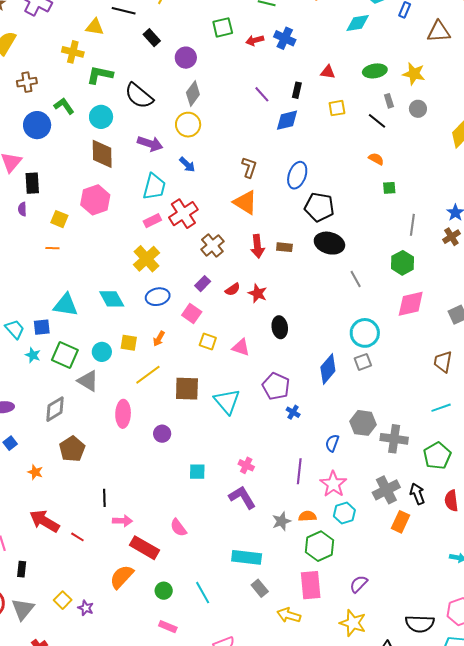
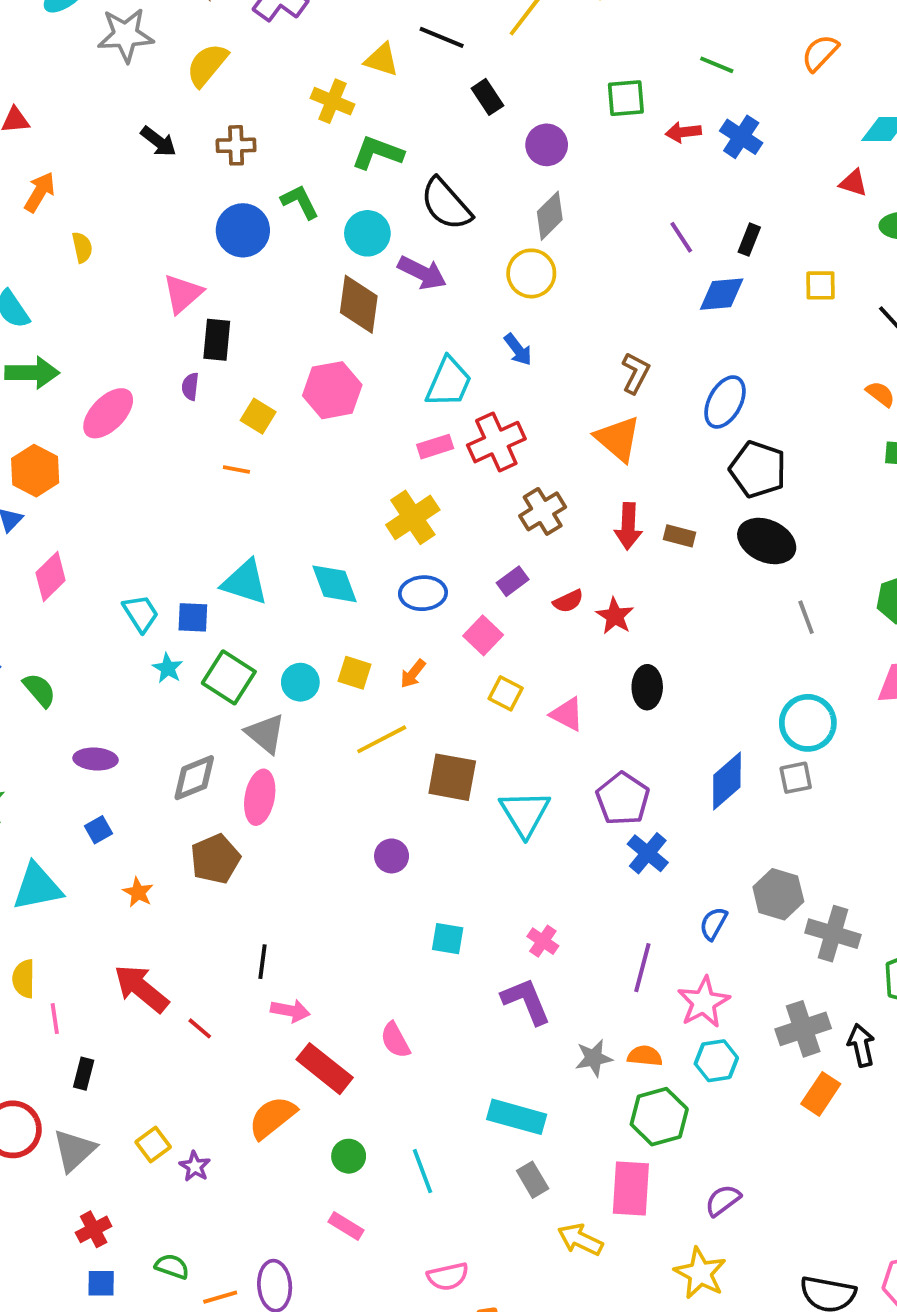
red triangle: (328, 72) -> (853, 183), moved
purple arrow: (150, 144) -> (422, 273), moved
blue cross: (293, 412) -> (648, 853), size x1.5
pink ellipse: (123, 414) -> (260, 797), moved

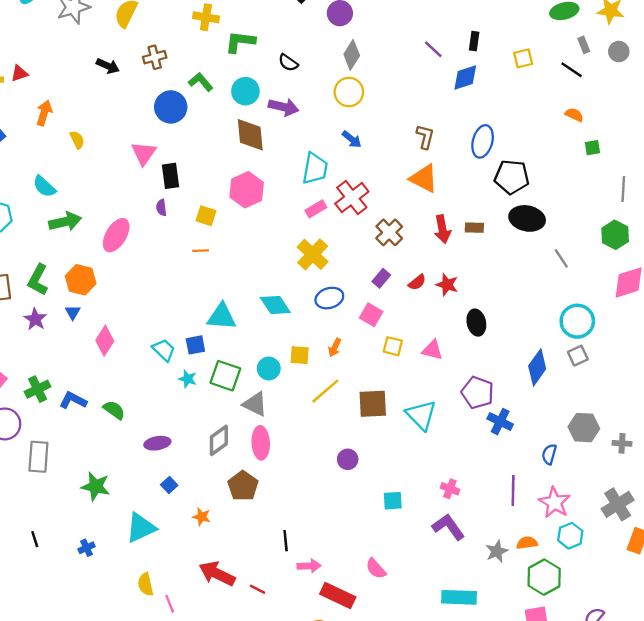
black semicircle: (446, 204) -> (288, 63), size x0.6
gray cross: (833, 934) -> (622, 443), size x0.6

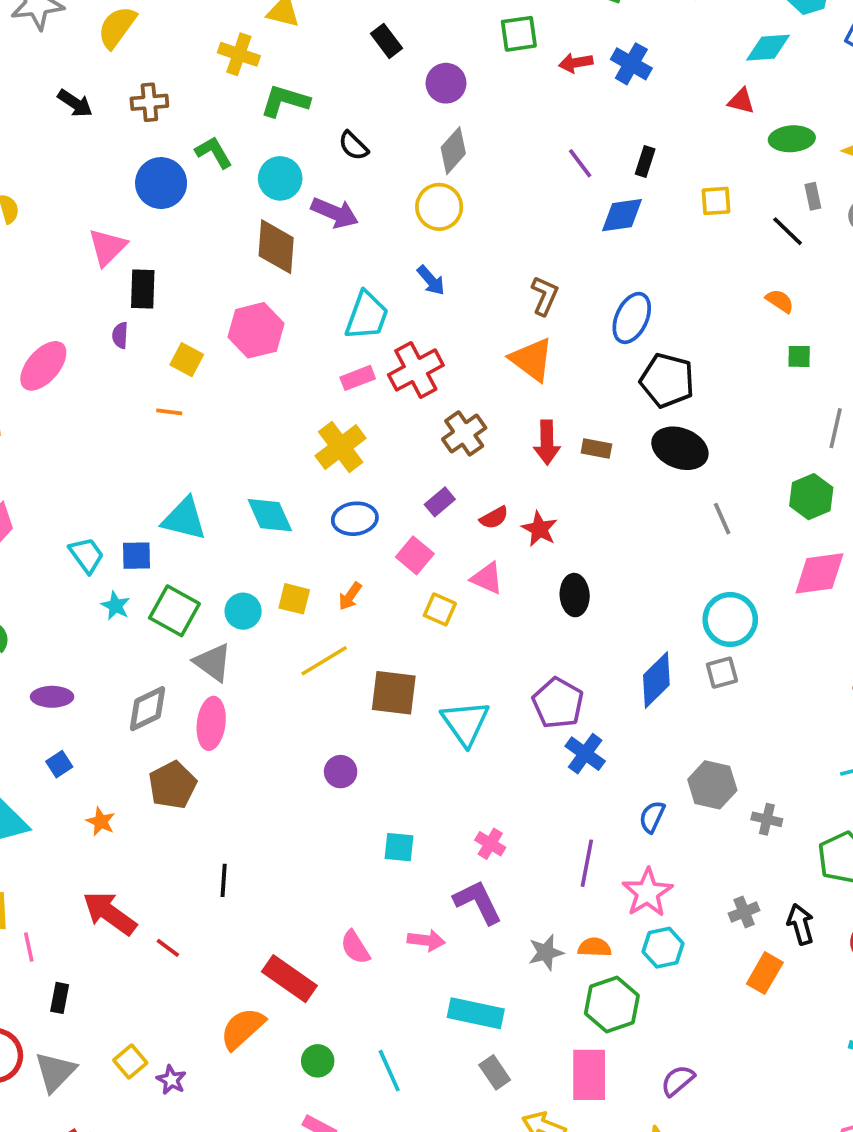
pink triangle: (432, 350) -> (487, 578), moved
gray cross: (618, 504) -> (744, 912), size x0.6
pink arrow: (309, 566) -> (426, 940), moved

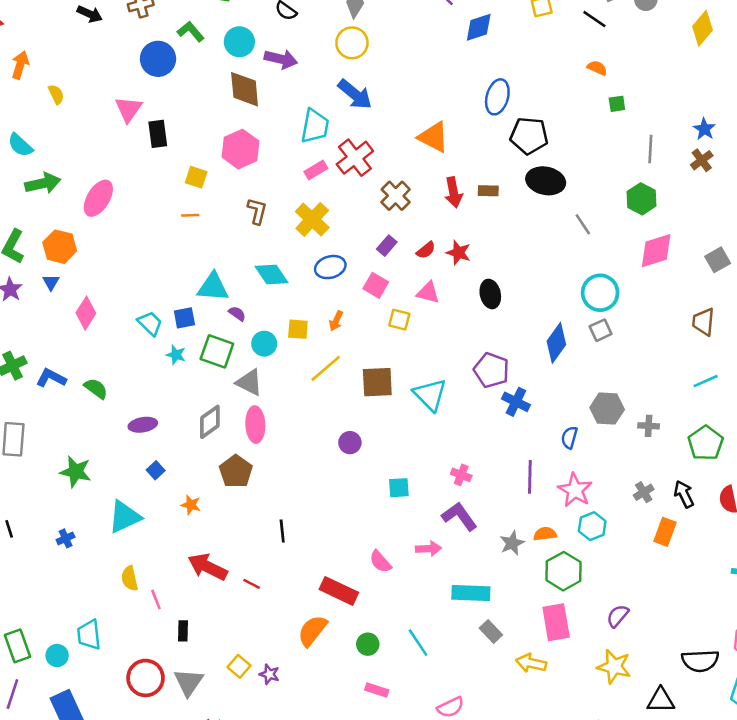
blue arrow: (431, 280) -> (355, 94), size x1.6
brown L-shape: (545, 296) -> (257, 211), moved
purple semicircle: (120, 335) -> (237, 314), moved, turned 132

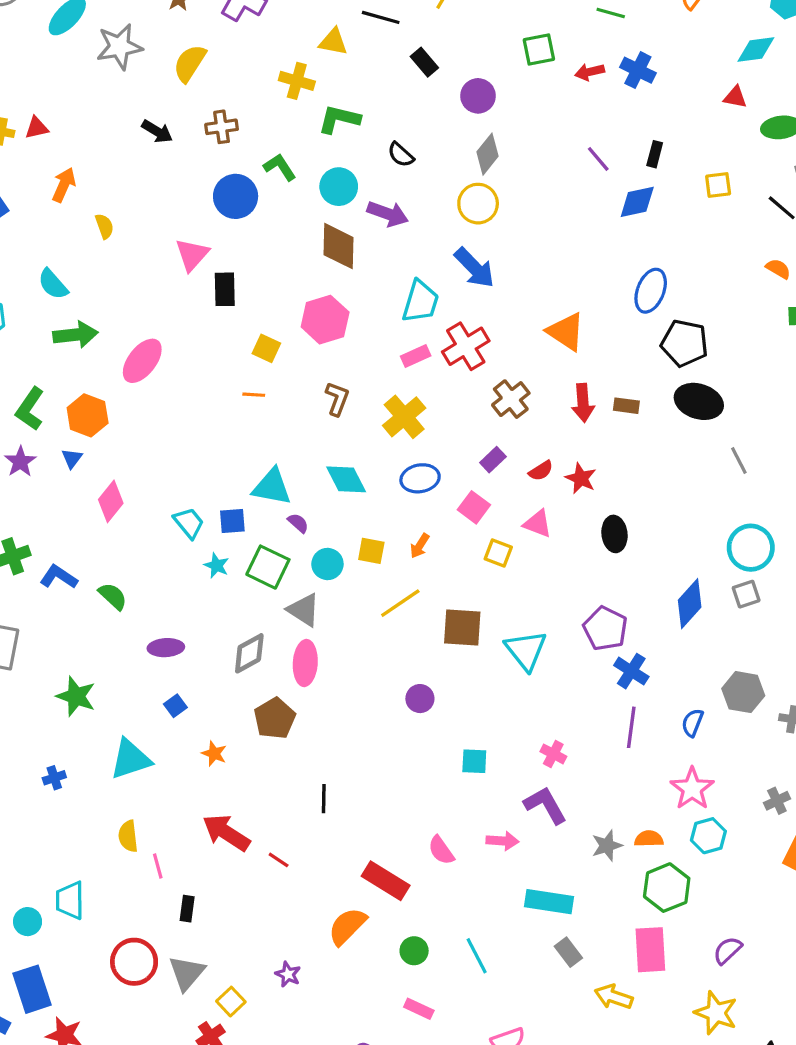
purple line: (530, 477) -> (631, 727), moved
yellow square: (239, 666) -> (231, 1002), moved

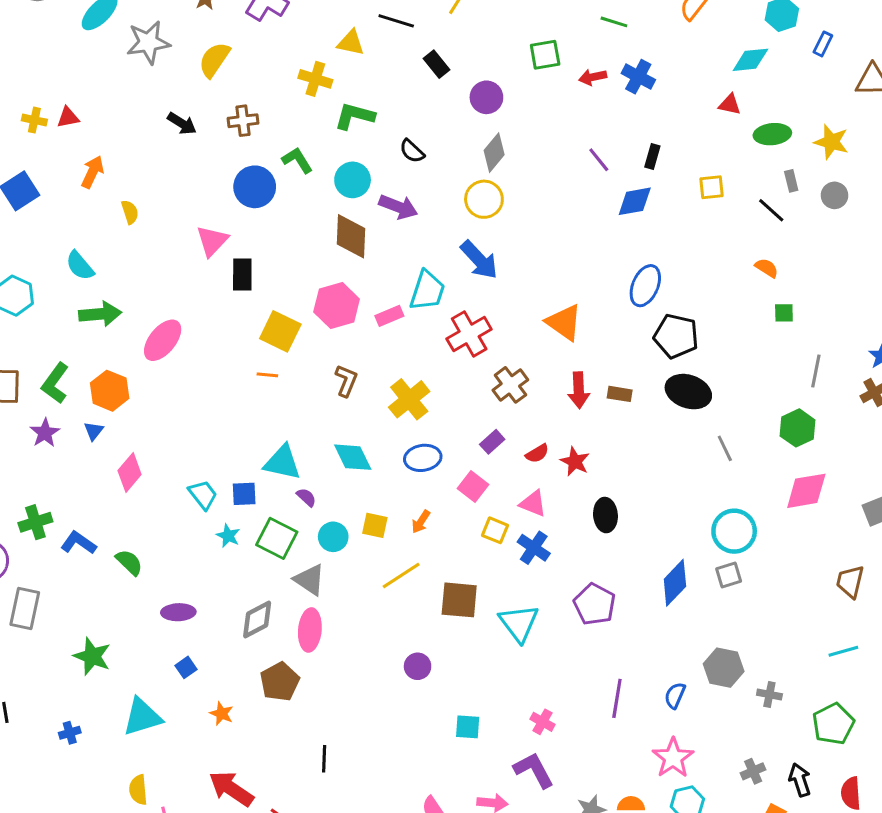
yellow square: (266, 348) -> (280, 331), size x1.5
pink rectangle: (416, 356) -> (389, 316), moved
blue cross: (631, 671) -> (534, 548), moved

